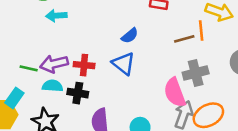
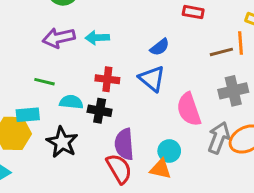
cyan arrow: (56, 16) -> (97, 38), moved
purple arrow: (54, 64) -> (59, 38), moved
pink semicircle: (175, 93) -> (189, 109), moved
cyan rectangle: (14, 98) -> (28, 115), turned 48

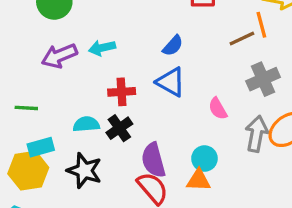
green line: (45, 82) -> (26, 108), moved
pink semicircle: (189, 109) -> (218, 109), size x0.6
black cross: (100, 111) -> (119, 128), turned -35

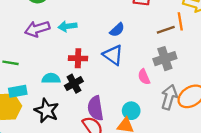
gray cross: (263, 79) -> (165, 59), moved

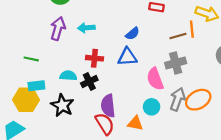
purple arrow: (37, 29) -> (58, 29), turned 120
blue triangle: (113, 55) -> (127, 57), turned -42
pink semicircle: (144, 77) -> (155, 79), size x1.5
cyan circle: (131, 111) -> (152, 107), moved

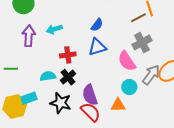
cyan rectangle: (36, 86) -> (29, 98), moved
gray arrow: (178, 99) -> (151, 75), turned 30
black star: (62, 105) -> (61, 103), moved

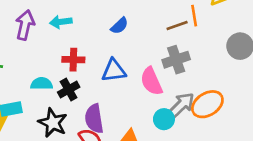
blue triangle: (97, 47) -> (114, 71), moved
cyan circle: (129, 87) -> (164, 119), moved

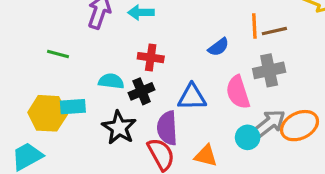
orange line: (194, 16) -> (254, 26), moved
blue semicircle: (119, 26) -> (219, 47), moved
blue triangle: (114, 71) -> (192, 97), moved

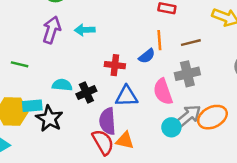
orange line: (254, 26) -> (159, 40), moved
red cross: (151, 58) -> (115, 65), moved
black star: (119, 128) -> (49, 119), moved
orange triangle: (206, 156) -> (125, 140), moved

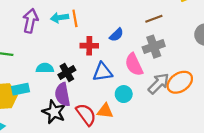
orange line: (159, 40) -> (75, 18), moved
black star: (49, 119) -> (54, 112), moved
purple semicircle: (107, 121) -> (62, 95), moved
cyan circle: (171, 127) -> (124, 94), moved

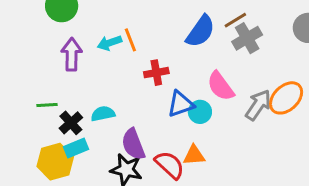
blue semicircle: (116, 35) -> (201, 31), moved, size x1.6
gray cross: (154, 47) -> (247, 38), moved
black cross: (67, 72) -> (71, 123), moved
cyan circle: (124, 94) -> (200, 112), moved

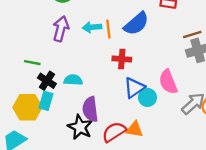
blue semicircle: (201, 31) -> (136, 24), moved
blue triangle: (181, 104) -> (134, 88), turned -30
black cross: (71, 123) -> (47, 81), turned -30
cyan rectangle: (76, 148) -> (46, 101), turned -66
red semicircle: (170, 165) -> (114, 132), turned -90

